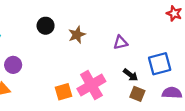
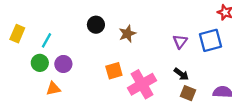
purple triangle: (120, 43) -> (180, 42), moved, turned -40
blue square: (160, 64) -> (210, 40), moved
orange square: (63, 92) -> (114, 71), moved

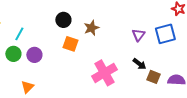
orange square: (114, 71) -> (70, 44), moved, turned 35
orange triangle: (53, 89) -> (27, 87), moved, turned -32
brown square: (188, 93) -> (153, 77), moved

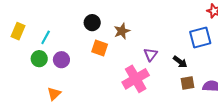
purple triangle: (138, 35) -> (150, 54), moved
black arrow: (139, 64) -> (180, 62), moved
brown square: (153, 77) -> (188, 83), turned -32

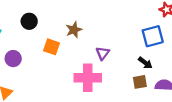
black circle: (92, 23) -> (29, 21), moved
black arrow: (180, 62) -> (145, 63), moved
pink cross: (136, 79) -> (88, 78), turned 30

